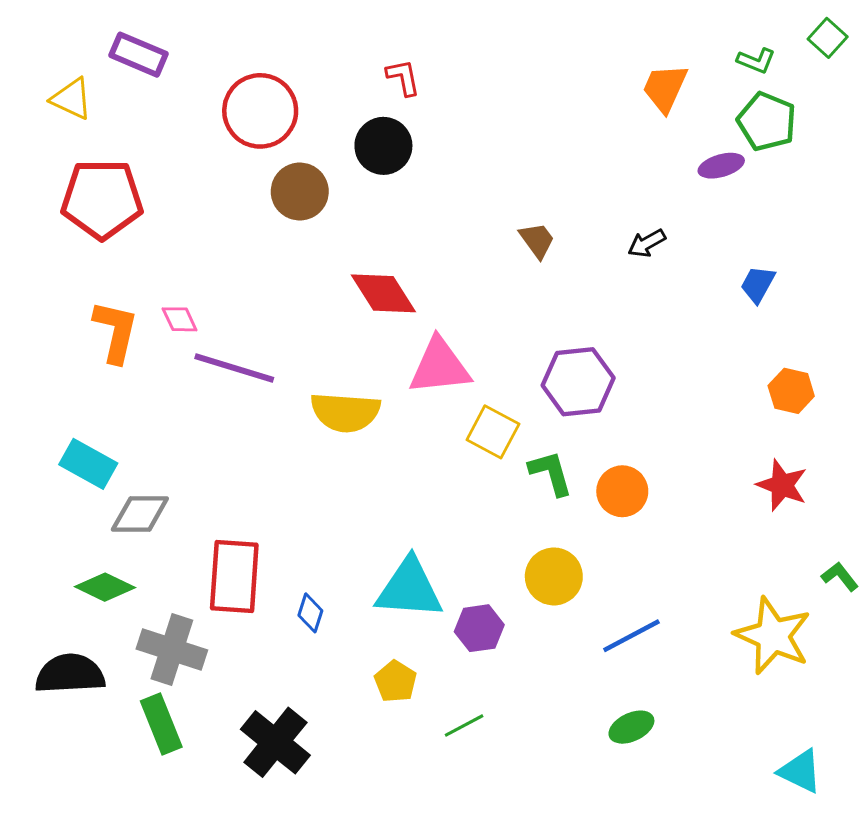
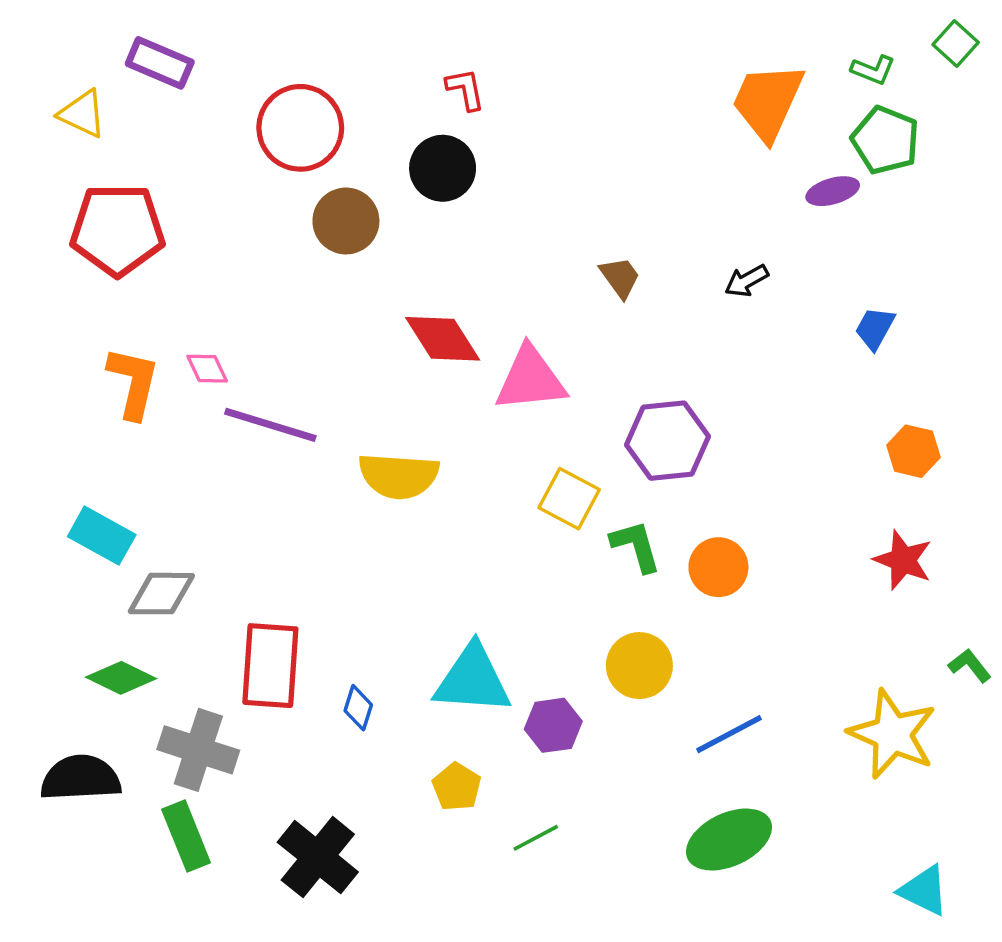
orange trapezoid: (665, 88) -> (768, 101), size x1.4
pink triangle: (440, 366) -> (530, 379), moved
green ellipse: (631, 727) -> (729, 840), size x1.6

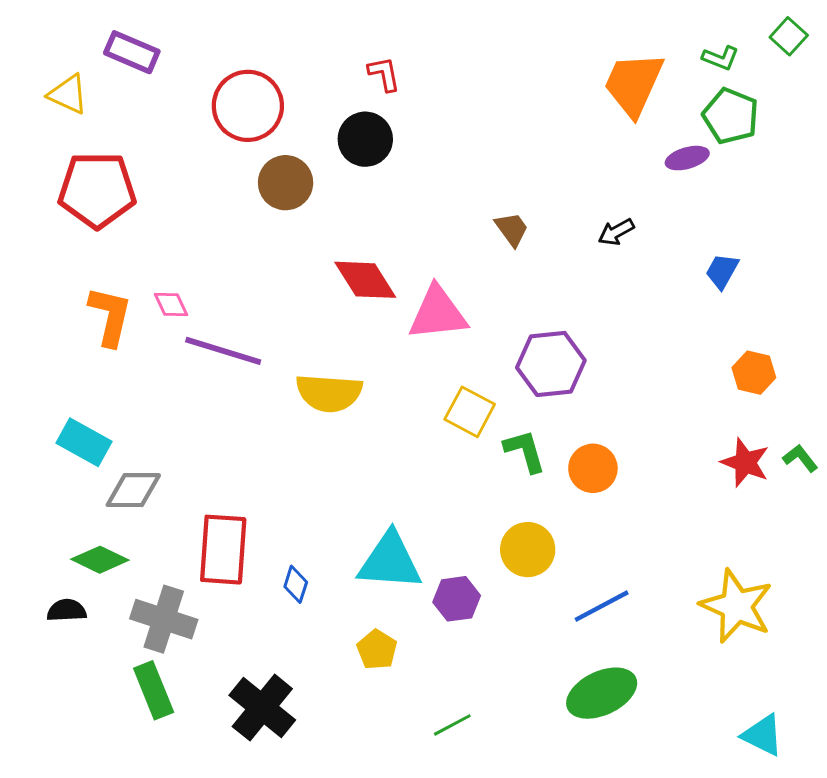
green L-shape: (970, 666) -> (800, 458), moved
black semicircle: (81, 778) -> (67, 610), moved, size x0.6
green line: (536, 838) -> (452, 725), moved

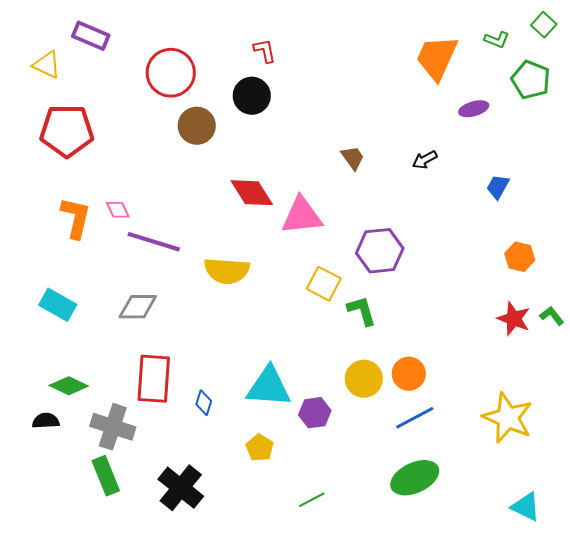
green pentagon: (731, 116) -> (531, 80), moved
orange circle: (593, 468) -> (409, 374), moved
gray diamond: (133, 490) -> (138, 307), moved

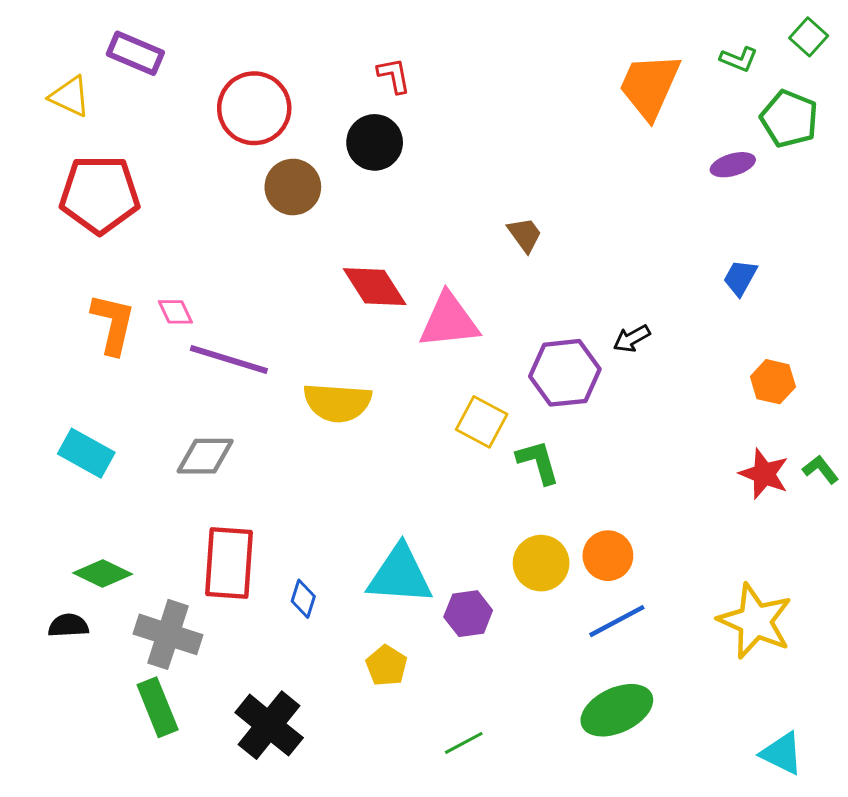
purple ellipse: (474, 109) -> (733, 165), moved
black arrow: (425, 160) -> (632, 339), moved

